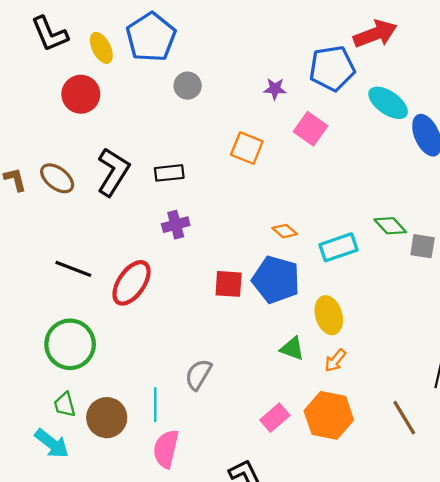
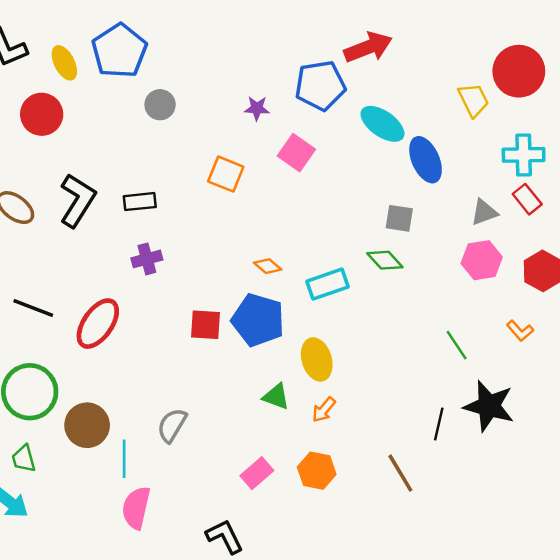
gray square: (423, 246) -> (399, 218), moved
orange hexagon: (329, 415) -> (317, 471), size x0.7
brown circle: (107, 418) -> (87, 425), moved

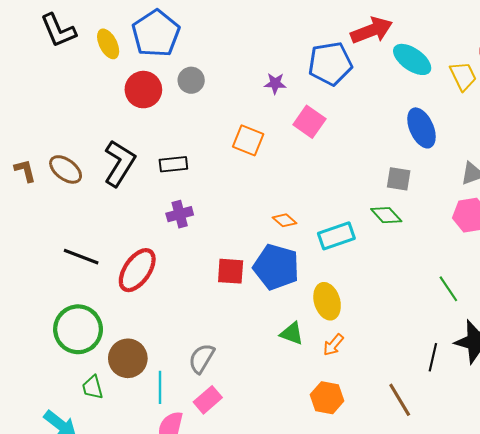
red circle: (42, 114) -> (143, 90), moved
cyan ellipse: (382, 124) -> (412, 59), moved
green trapezoid: (24, 459) -> (93, 387), moved
pink rectangle: (257, 473) -> (208, 400), moved

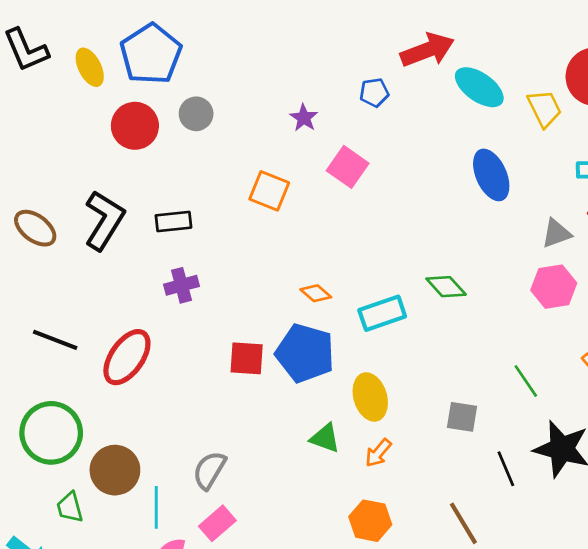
blue pentagon: (330, 64) -> (374, 93), size x0.5
purple star: (275, 83) -> (304, 118), turned 30
gray square: (399, 179) -> (462, 417), moved
black line: (433, 357) -> (506, 469), turned -36

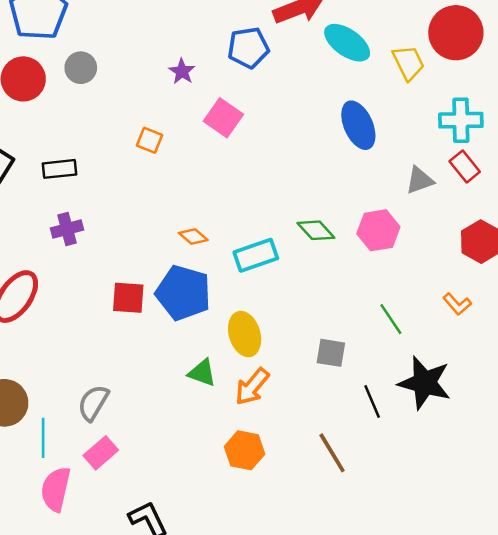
blue pentagon: (374, 93) -> (248, 48), size x1.5
orange square: (269, 191) -> (150, 140), size x0.7
pink hexagon: (554, 287) -> (378, 230), moved
orange arrow: (378, 453) -> (252, 387), size x1.4

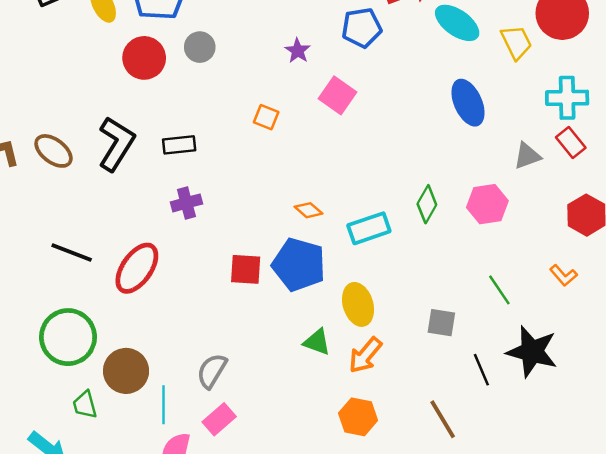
green diamond: (316, 230) -> (427, 204), turned 72

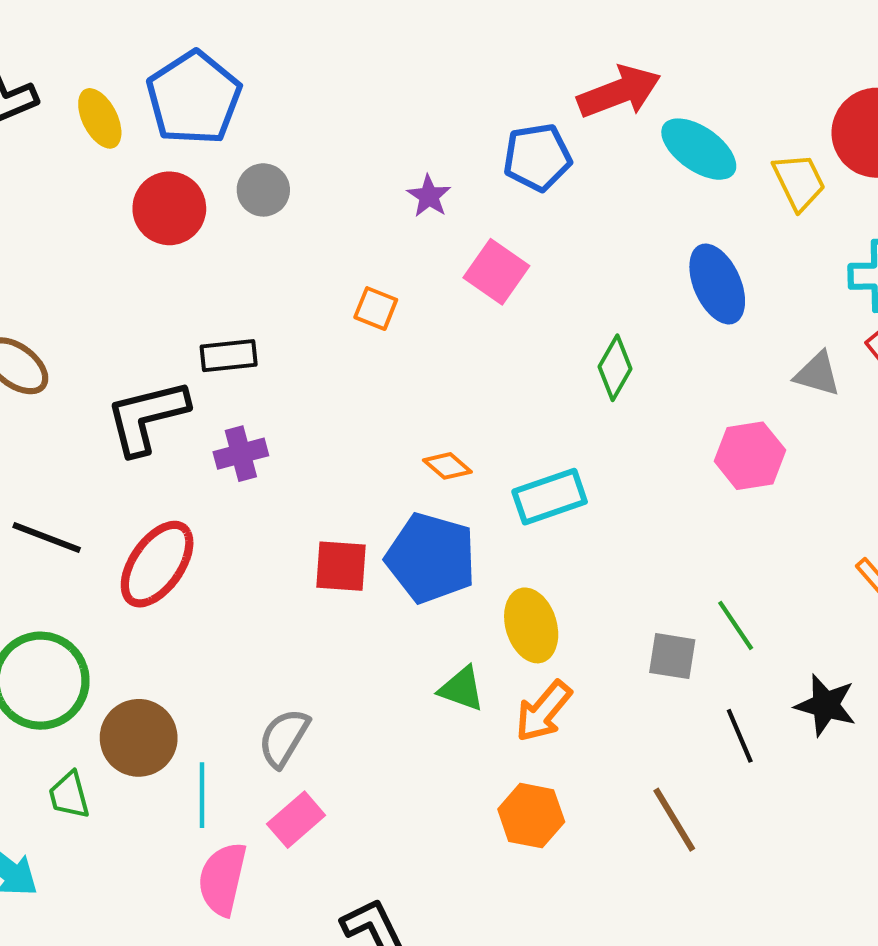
black L-shape: (116, 144) -> (147, 417), moved, turned -136
gray triangle: (527, 156) -> (817, 374), turned 36
green diamond: (427, 204) -> (615, 368), moved
green line: (499, 290) -> (736, 625), moved
black star: (532, 352) -> (826, 705), size x0.7

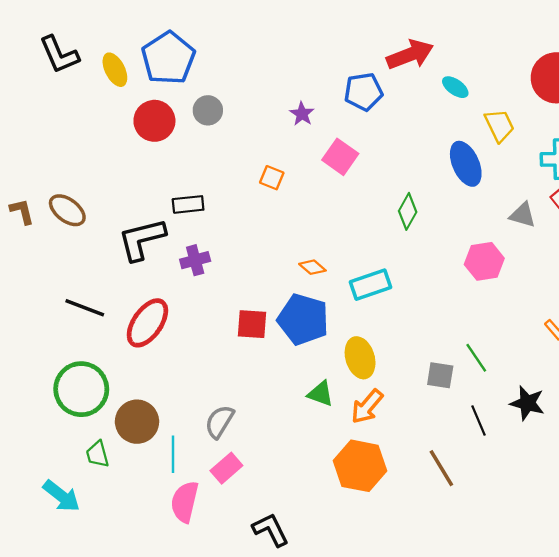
cyan ellipse: (699, 149) -> (455, 87), size x0.6
yellow trapezoid: (799, 182) -> (499, 125), moved
orange hexagon: (531, 816) -> (360, 466), size x1.4

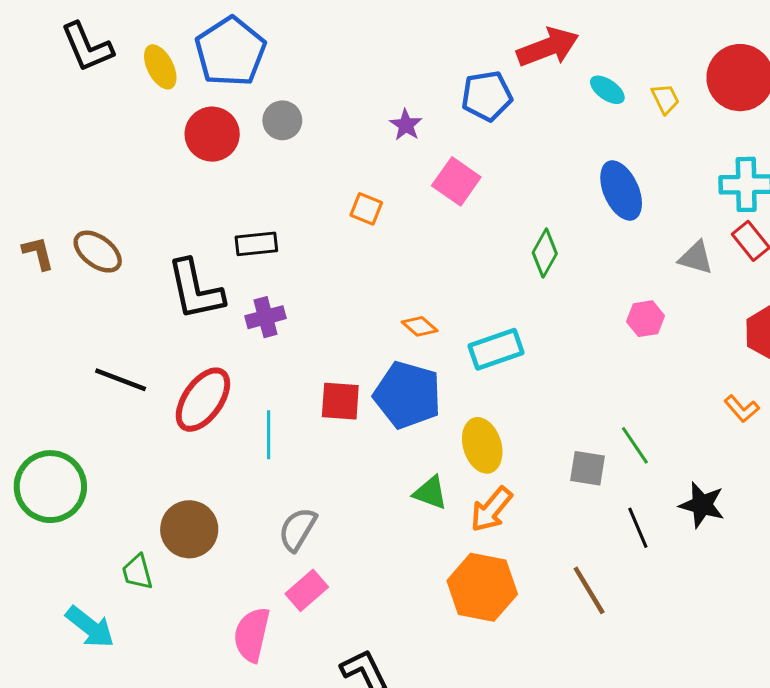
yellow trapezoid: (499, 125) -> (665, 99), moved, size x0.7
black L-shape: (142, 239) -> (195, 290), turned -88
pink hexagon: (484, 261) -> (646, 319), size x0.7
green circle: (81, 389) -> (50, 487), moved
cyan line: (173, 454) -> (269, 435), moved

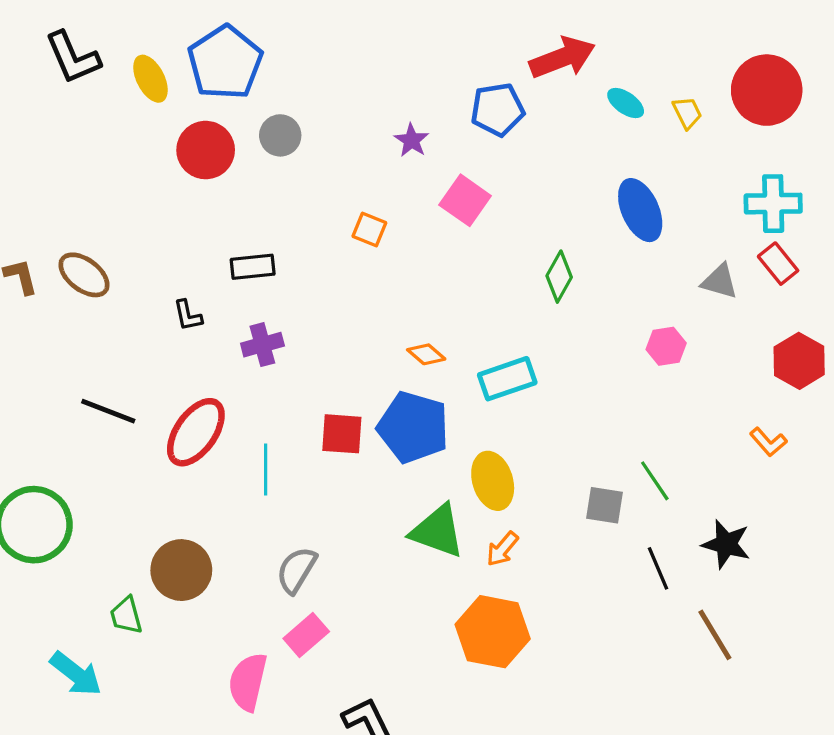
black L-shape: (195, 290) -> (188, 315), size x0.5
green triangle: (430, 493) -> (438, 531), size x1.5
orange arrow: (491, 509) -> (502, 549), size x0.7
brown line: (589, 590) -> (715, 635), moved

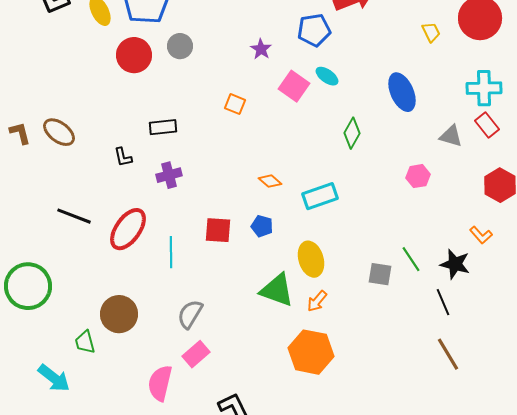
cyan ellipse: (626, 103) -> (327, 76), moved
blue pentagon: (413, 427) -> (262, 226), size x0.5
black star: (726, 544) -> (455, 264), moved
black line: (658, 568) -> (443, 302), moved

